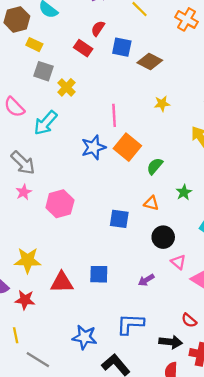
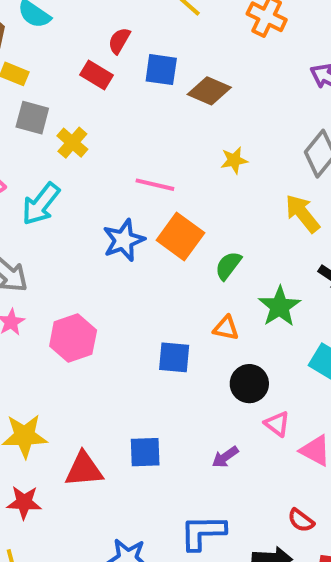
pink line: (114, 115) -> (155, 185), turned -70
green star: (184, 192) -> (280, 307), size x1.5

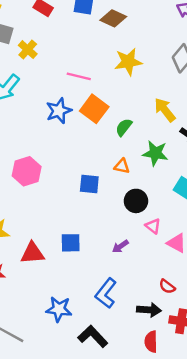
yellow star: (234, 160) -> (128, 62), size x1.6
yellow arrow: (302, 214) -> (165, 110), moved
green star: (280, 307) -> (155, 153), turned -30
blue L-shape: (203, 532) -> (106, 293), turned -52

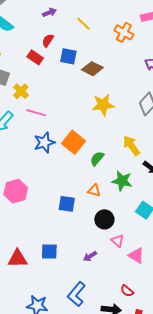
pink line: (79, 76) -> (36, 113), moved

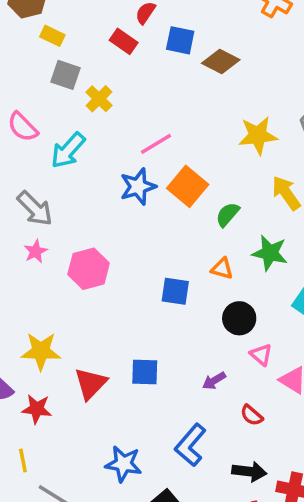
yellow star: (103, 105) -> (258, 135), moved
pink line: (36, 113) -> (156, 144), moved, turned -48
red triangle: (17, 259) -> (91, 384), turned -45
red semicircle: (127, 291) -> (252, 415), moved

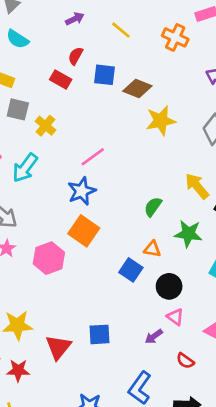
yellow star: (258, 135) -> (161, 121), moved
orange square: (188, 186) -> (84, 231), moved
blue square: (175, 291) -> (131, 270), moved, turned 30
pink triangle: (261, 355) -> (175, 317), moved

